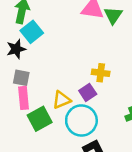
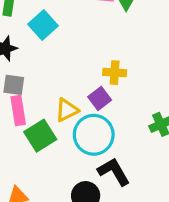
cyan square: (32, 32) -> (43, 25), moved

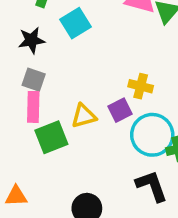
cyan circle: (94, 135) -> (152, 135), moved
black L-shape: (114, 172) -> (152, 186), moved

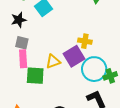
purple square: (120, 110) -> (74, 56), size x1.5
green square: (51, 137) -> (35, 76), turned 30

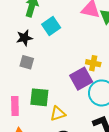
pink rectangle: (23, 59) -> (15, 106), moved
yellow triangle: (53, 61) -> (58, 114), moved

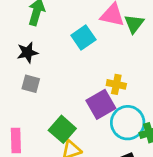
cyan square: (51, 26) -> (83, 37), moved
green square: (39, 97) -> (62, 129), moved, turned 36

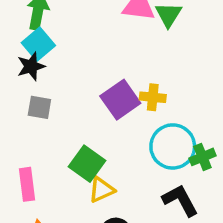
cyan square: (83, 37) -> (38, 44), moved
purple square: (101, 104) -> (120, 100), moved

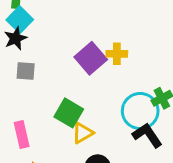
cyan circle: (173, 146) -> (140, 111), moved

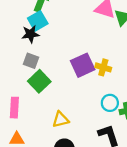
cyan circle: (140, 111) -> (110, 103), moved, size x0.6
green square: (69, 113) -> (39, 81), moved

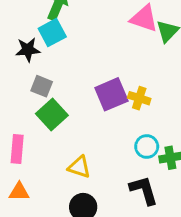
black star: (31, 34) -> (28, 50), moved
yellow triangle: (61, 120) -> (79, 167), turned 30

